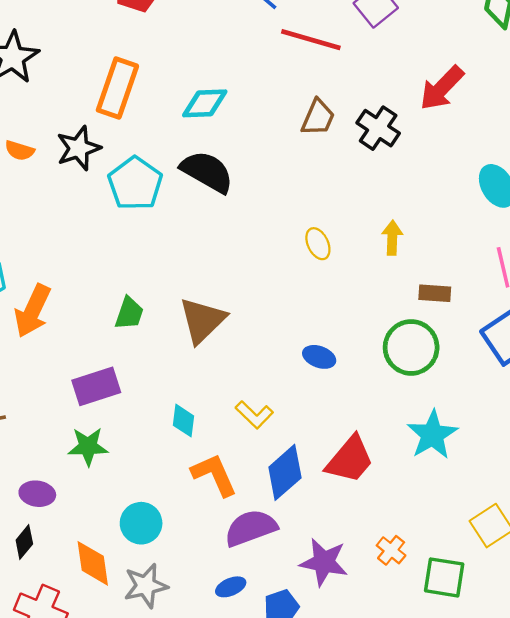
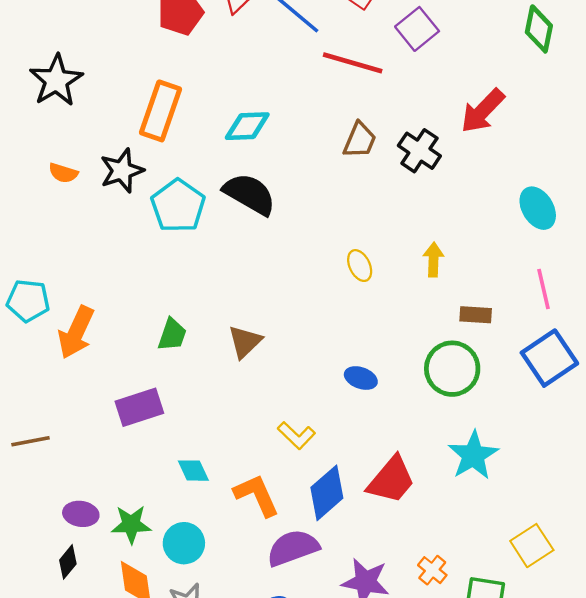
brown triangle: (202, 320) -> (245, 342), size x0.7
cyan diamond: (184, 421) -> (193, 471), moved, turned -32
green star: (88, 447) -> (131, 524), moved

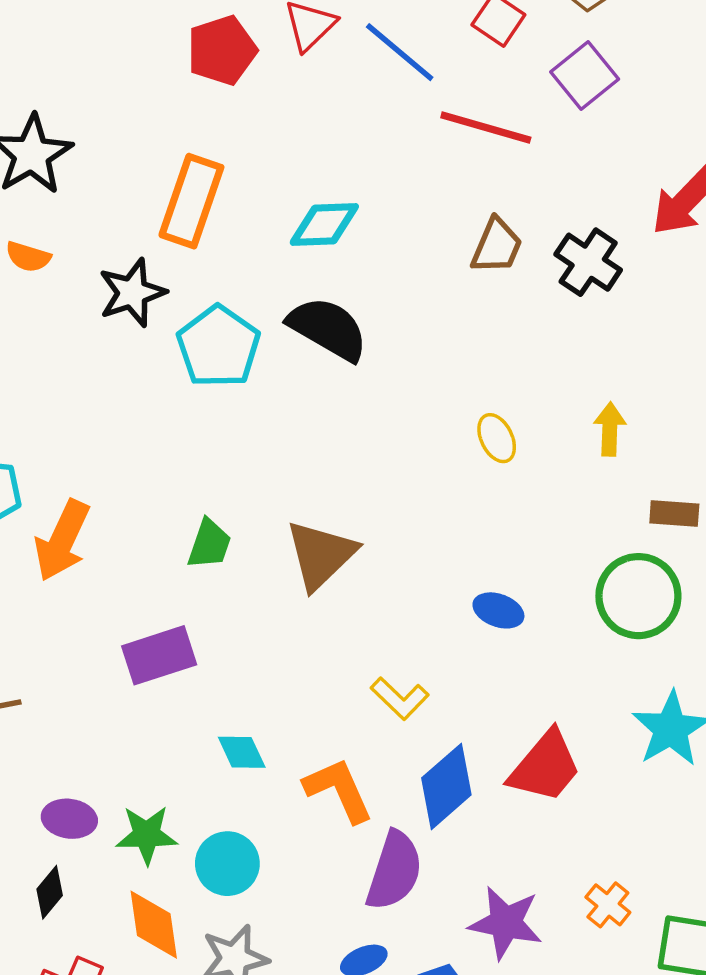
orange semicircle: (63, 173) -> (28, 257), moved
brown triangle: (245, 342) -> (321, 555), size x1.4
purple semicircle: (293, 548) -> (394, 871), turned 128

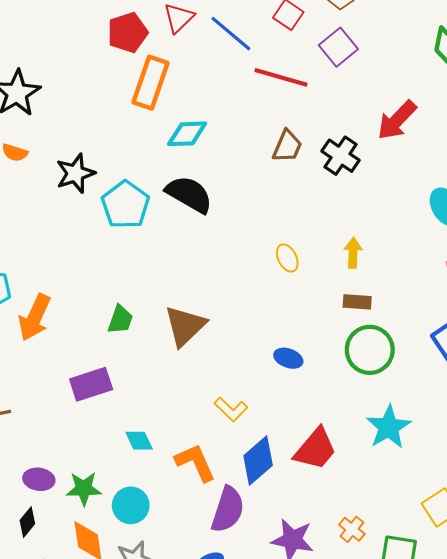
orange rectangle: (191, 201) -> (151, 83), moved
brown rectangle: (674, 514) -> (357, 302), moved

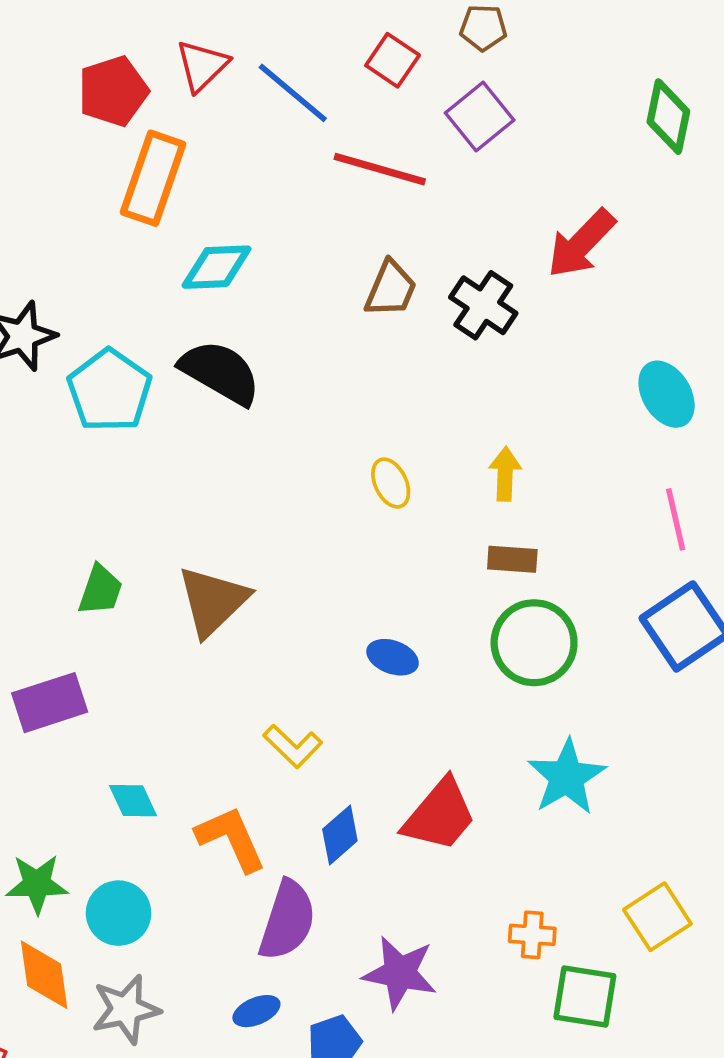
blue diamond: (258, 460) -> (340, 835), size x0.7
orange cross: (352, 529) -> (532, 935), moved, turned -35

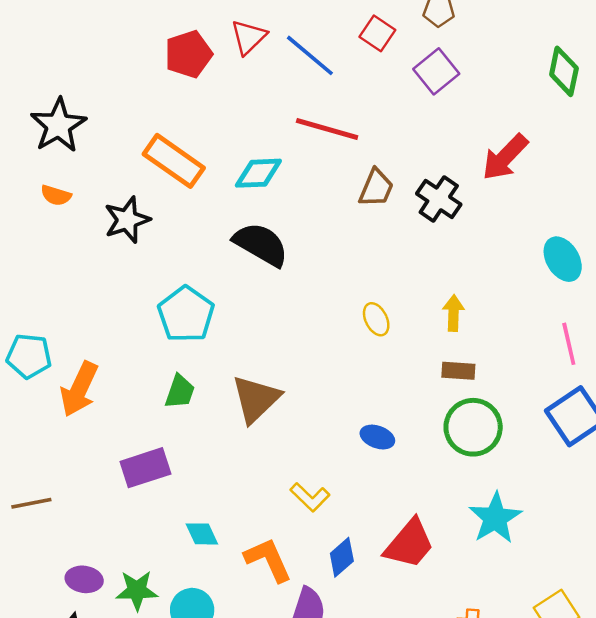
red line: (380, 169) -> (327, 129), moved
orange rectangle: (153, 178) -> (174, 161), moved, turned -74
cyan pentagon: (109, 390) -> (186, 314), moved

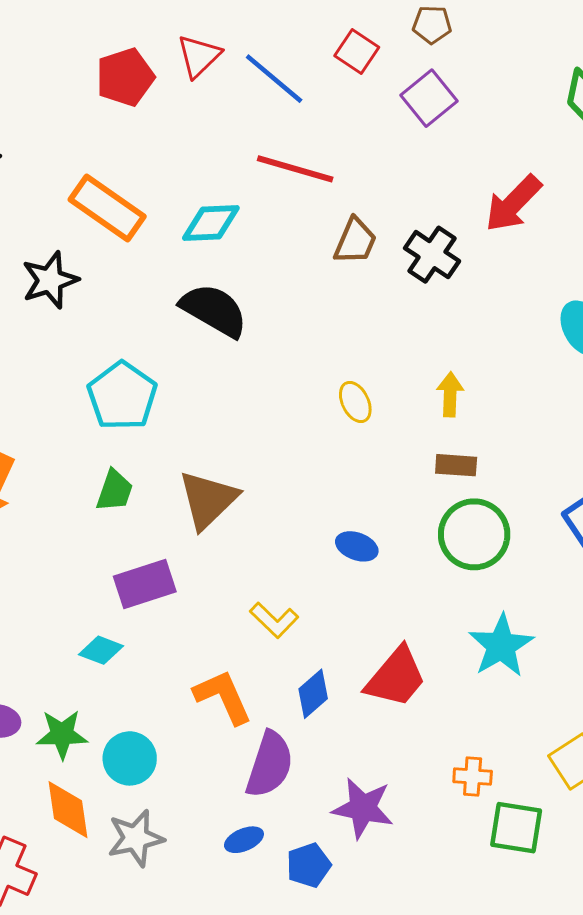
purple rectangle: (145, 468) -> (145, 584), moved
cyan diamond: (202, 534) -> (101, 650), moved, turned -44

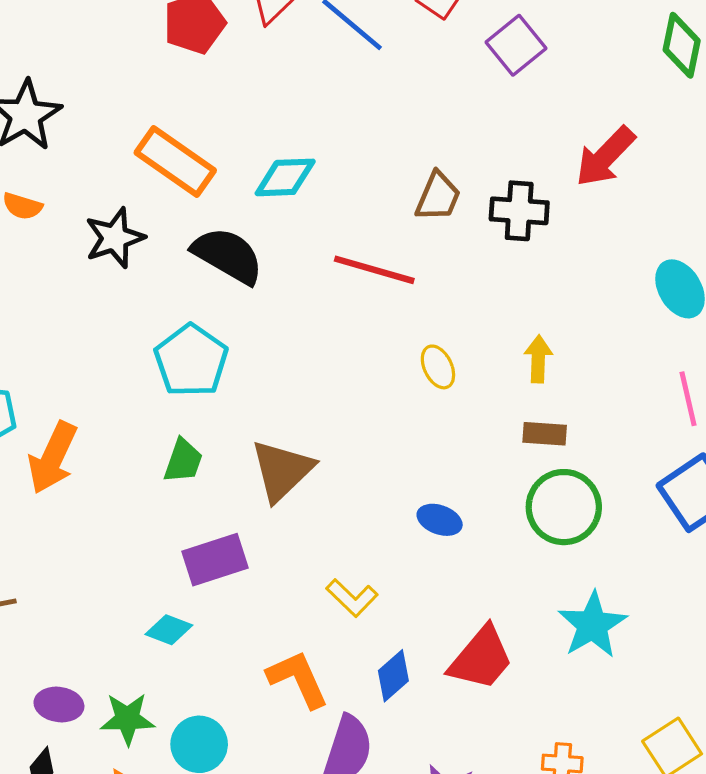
red line: (295, 169) -> (374, 270), moved
black cross: (432, 255) -> (519, 211), turned -30
black semicircle: (214, 310) -> (228, 255), moved

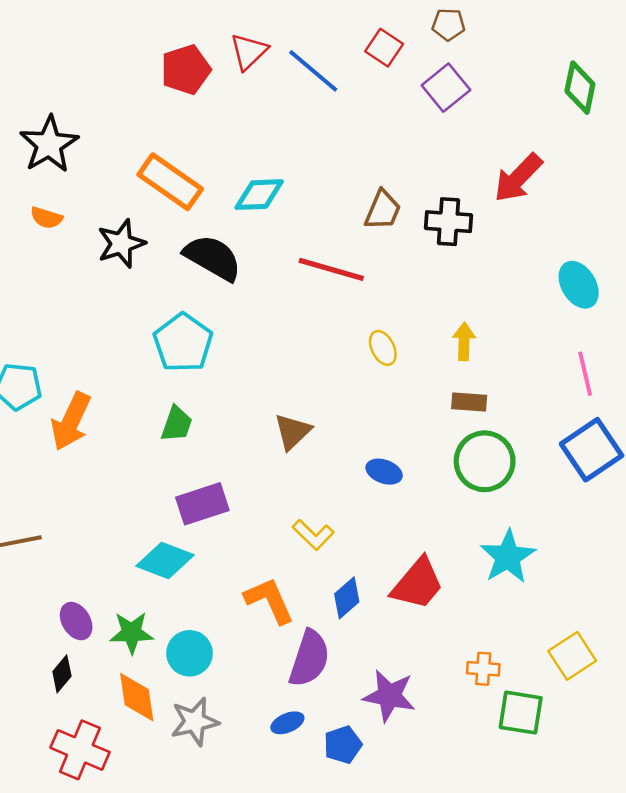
brown triangle: (282, 470) -> (293, 432), moved, size x0.7
cyan diamond: (169, 630) -> (165, 561), size x1.5
purple ellipse: (59, 705) -> (76, 621), turned 51

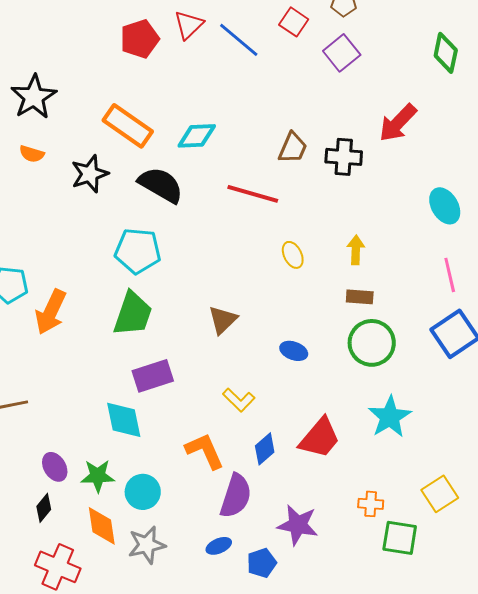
cyan pentagon: (183, 343) -> (138, 251), turned -30
green trapezoid: (177, 424) -> (133, 314), size x1.6
cyan diamond: (165, 561) -> (124, 420), turned 57

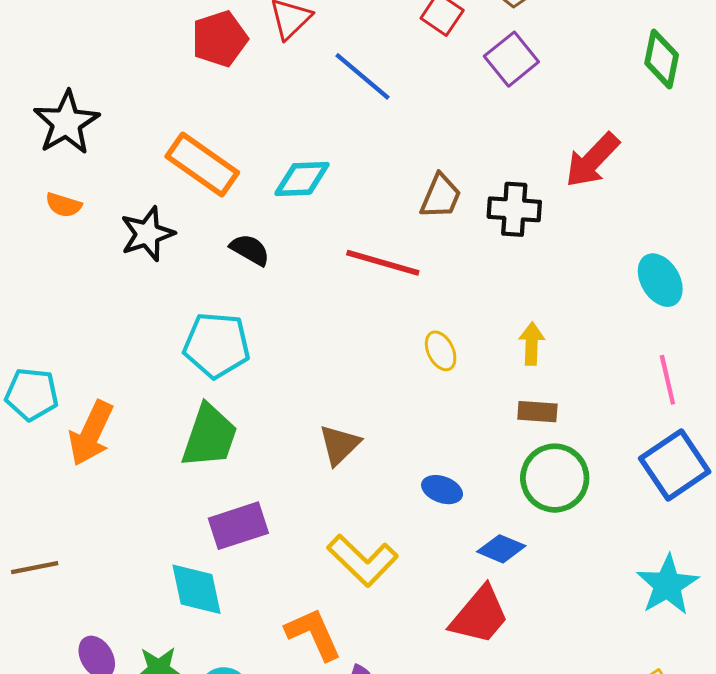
blue line: (239, 40) -> (363, 76), moved
black semicircle: (161, 185) -> (250, 250), size x0.6
yellow L-shape: (239, 400) -> (363, 560), size x1.5
cyan star: (390, 417) -> (667, 585), moved
blue diamond: (265, 449) -> (501, 549), moved, turned 64

